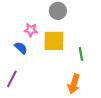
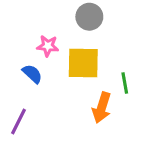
orange arrow: (74, 84) -> (102, 108), moved

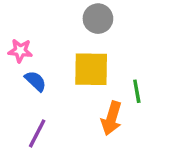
pink star: (48, 46) -> (20, 51), moved
purple line: (18, 122) -> (37, 133), moved

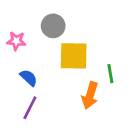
gray circle: (98, 19) -> (53, 26), moved
blue semicircle: (35, 81) -> (29, 78), moved

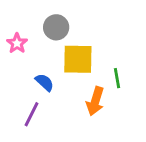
pink star: (16, 41) -> (17, 43), turned 30
blue semicircle: (29, 78) -> (45, 82), moved

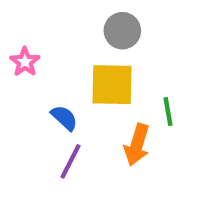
gray circle: (56, 27) -> (122, 31), moved
purple line: (32, 114) -> (71, 161), moved

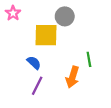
pink star: (25, 62) -> (13, 13), moved
yellow square: (112, 85) -> (46, 35), moved

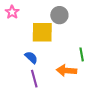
orange arrow: (72, 77) -> (66, 71), turned 78
purple line: (37, 86) -> (34, 79), turned -42

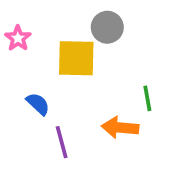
pink star: (12, 12) -> (18, 38), moved
blue semicircle: (31, 57) -> (38, 104), moved

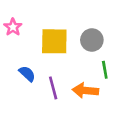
gray circle: (107, 27) -> (92, 40), moved
purple line: (62, 142) -> (53, 88), moved

